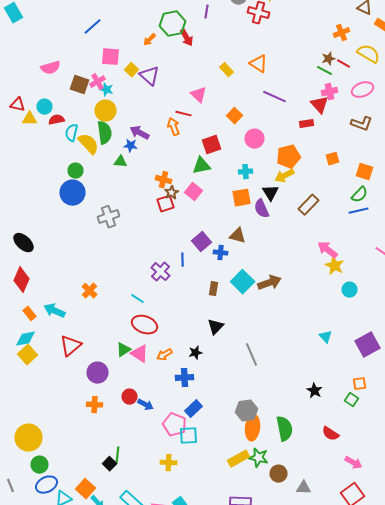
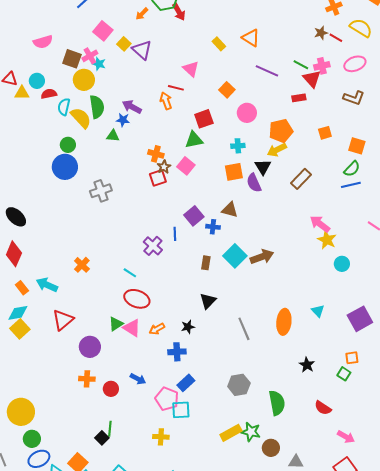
pink square: (110, 57) -> (103, 31), turned 36
green line: (324, 71) -> (301, 65), moved
yellow circle: (106, 111) -> (84, 80), moved
red circle: (130, 397) -> (111, 389), moved
orange ellipse: (252, 428) -> (284, 322), moved

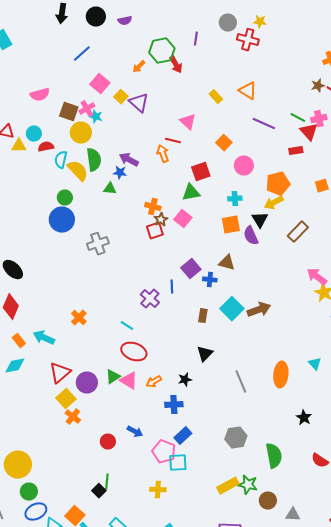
yellow square: (20, 329) -> (66, 399), moved
purple circle: (90, 347) -> (87, 383), moved
orange cross: (87, 379) -> (73, 417), moved, turned 35

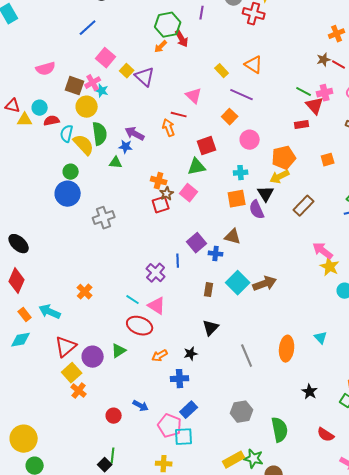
orange arrow: (139, 67) -> (161, 47), moved
purple line: (264, 124) -> (242, 95), moved
pink triangle: (129, 381) -> (157, 306), moved

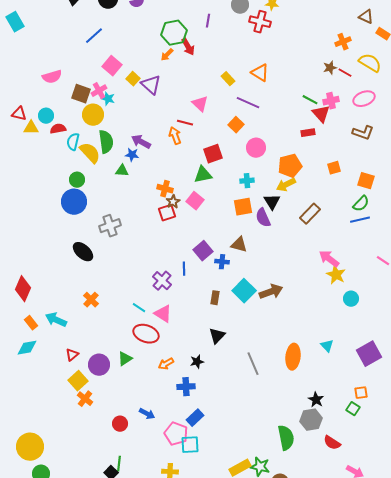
black ellipse: (19, 244) -> (83, 252), moved
red triangle: (66, 347) -> (72, 355), size x0.6
gray hexagon: (242, 412) -> (311, 420), moved

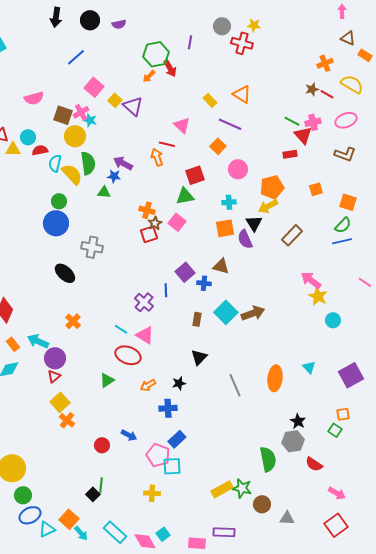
gray cross: (110, 226) -> (92, 247), turned 30
purple circle: (99, 365) -> (55, 358), moved

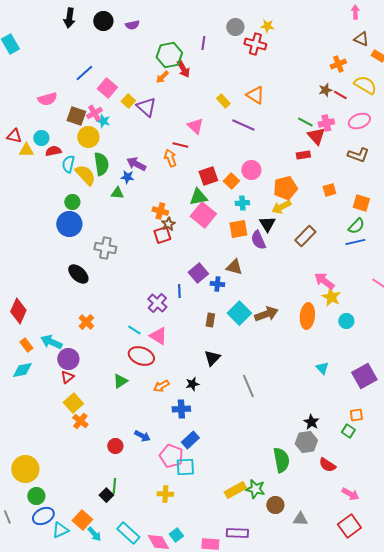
blue line: (76, 57) -> (84, 73), moved
orange square: (218, 146) -> (231, 181), moved
pink square: (177, 222) -> (203, 215), moved, size x1.4
orange ellipse: (275, 378) -> (307, 316), moved

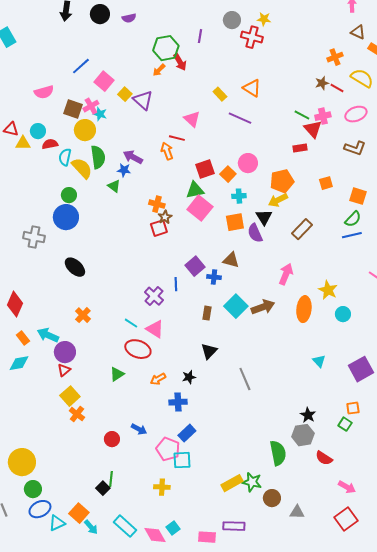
green triangle: (117, 193) -> (114, 186), turned 32
gray cross: (105, 248) -> (34, 237), moved
pink arrow: (324, 281) -> (286, 274), moved, turned 75

